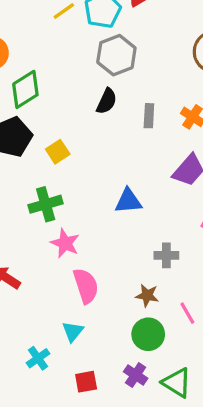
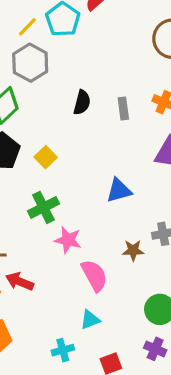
gray hexagon: (116, 55) -> (30, 63), moved
brown star: (147, 295) -> (133, 250), moved
cyan triangle: (73, 332) -> (90, 320), turned 40
cyan cross: (38, 358) -> (63, 350), turned 30

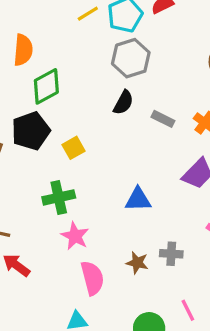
gray hexagon: (30, 63) -> (131, 58), moved
gray rectangle: (123, 109) -> (163, 119), turned -70

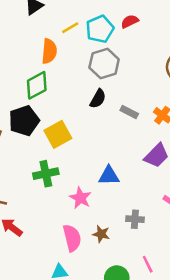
orange semicircle: (23, 50) -> (49, 51), moved
yellow square: (73, 148) -> (58, 134), size x1.5
pink star: (75, 236) -> (80, 198), moved
brown star: (137, 263) -> (101, 234), moved

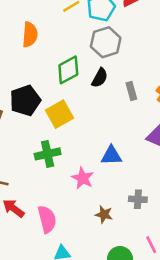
orange semicircle: (49, 51) -> (30, 35), moved
green diamond: (37, 85) -> (68, 70), moved
gray rectangle: (129, 112) -> (131, 91), turned 48
pink semicircle: (72, 238) -> (47, 219), moved

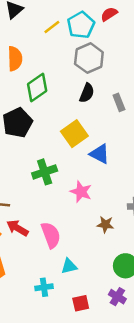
green diamond: (68, 70) -> (37, 88), moved
yellow square: (60, 114) -> (74, 134), moved
blue triangle: (111, 156) -> (100, 154), moved, turned 35

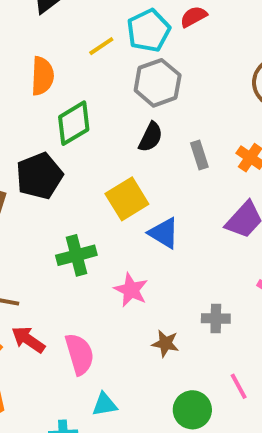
yellow line: (52, 27) -> (101, 46), moved

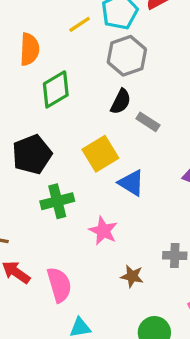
gray rectangle: (199, 155) -> (148, 122), moved, turned -40
black pentagon: (39, 176) -> (32, 154), moved

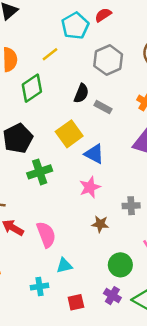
yellow line: (80, 24) -> (50, 54), moved
gray hexagon: (127, 56) -> (108, 60), moved
pink star: (103, 231) -> (90, 187), moved, turned 30

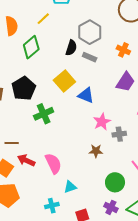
gray hexagon: (108, 60) -> (90, 32), moved
pink star: (90, 187) -> (102, 122), moved

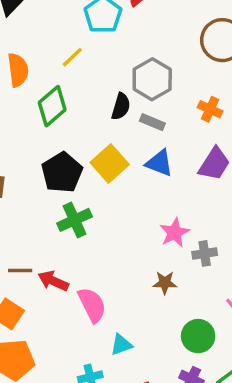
black pentagon: (24, 88) -> (62, 173), moved
blue triangle: (86, 95) -> (159, 163), moved
red arrow: (26, 160) -> (53, 281), moved

